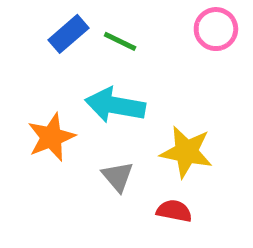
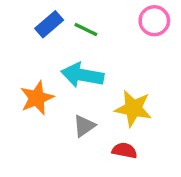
gray triangle: (118, 176) -> (84, 126), turned 35

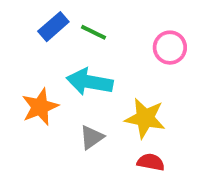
pink circle: (154, 21) -> (170, 48), moved
red semicircle: (125, 151) -> (151, 162), moved

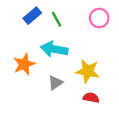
green line: (94, 32) -> (56, 19), turned 35
pink circle: (170, 48) -> (99, 18), moved

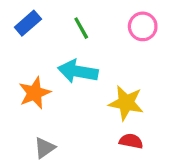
blue rectangle: (32, 16) -> (28, 23), moved
gray triangle: (55, 83) -> (45, 148), moved

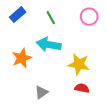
gray triangle: (45, 148) -> (41, 92), moved

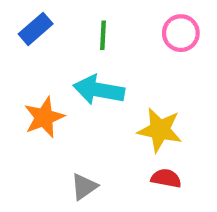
green line: (51, 18) -> (103, 35), turned 32

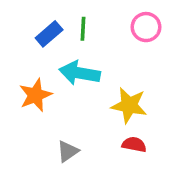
blue rectangle: (36, 29) -> (49, 34), moved

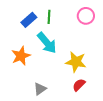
cyan arrow: (80, 73) -> (47, 43), turned -140
red semicircle: (134, 144) -> (79, 85), turned -56

